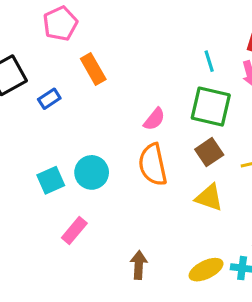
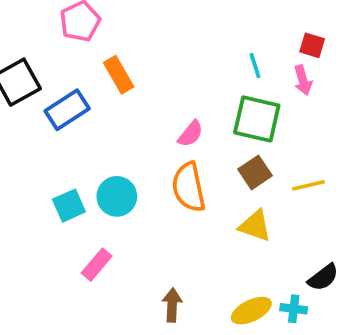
blue rectangle: (49, 99) -> (67, 110), size x1.6

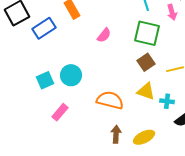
pink semicircle: (191, 134) -> (104, 35), moved
orange semicircle: (189, 187) -> (110, 100), moved, turned 116
brown arrow: (172, 305) -> (116, 134), moved
cyan cross: (294, 309) -> (167, 101), moved

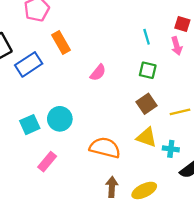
green square: (147, 33) -> (148, 70), size x0.6

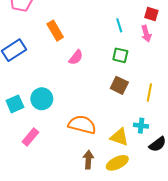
orange rectangle: (61, 43) -> (55, 31), moved
brown square: (147, 104) -> (119, 85), turned -30
yellow line: (180, 112) -> (149, 93), turned -66
yellow triangle: (147, 137) -> (119, 137), moved

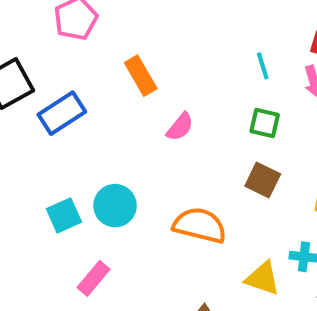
orange semicircle: (82, 125) -> (200, 225), moved

